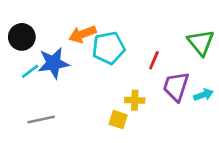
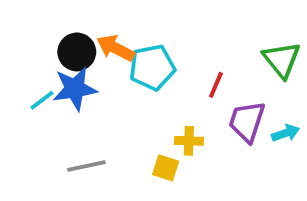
orange arrow: (82, 34) -> (115, 48), turned 48
black circle: (22, 37) -> (77, 52), moved
gray line: (41, 120) -> (86, 166), moved

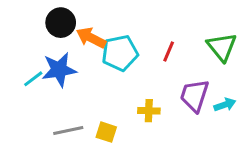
black circle: (77, 52) -> (61, 23), moved
red line: (216, 85) -> (169, 51), moved
yellow square: (166, 168) -> (106, 132), moved

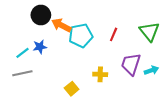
blue star: (59, 70) -> (40, 47), size x0.6
gray line: (68, 131) -> (22, 73), moved
yellow square: (106, 132) -> (72, 89), turned 32

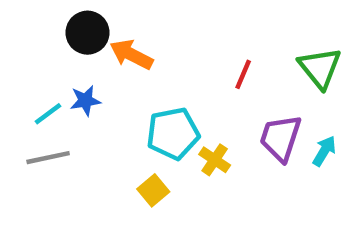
cyan pentagon: (81, 35) -> (173, 133), moved
cyan arrow: (151, 70) -> (324, 151), turned -40
yellow cross: (100, 74) -> (215, 160), turned 32

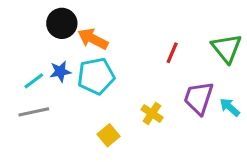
cyan pentagon: (173, 133) -> (96, 76), moved
cyan arrow: (324, 151) -> (230, 107), turned -80

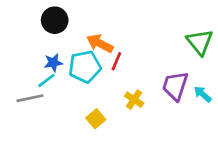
orange arrow: (93, 39) -> (100, 43), moved
red line: (172, 53) -> (116, 61), moved
cyan line: (34, 81) -> (46, 80), moved

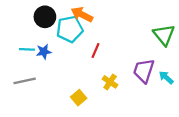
orange arrow: (100, 43) -> (82, 15), moved
cyan pentagon: (85, 67) -> (70, 29), moved
cyan line: (46, 80) -> (27, 49), moved, turned 40

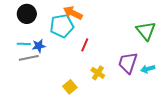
black circle: (45, 17) -> (27, 14), moved
cyan arrow: (166, 77) -> (148, 69), turned -56
gray line: (25, 81) -> (29, 58), moved

